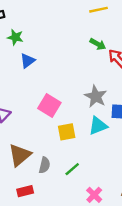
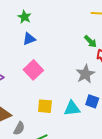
gray star: (96, 96) -> (85, 74), moved
pink square: (49, 105) -> (33, 70), moved

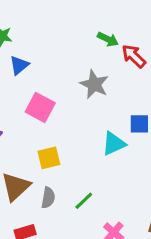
gray star: (85, 74) -> (94, 84), moved
yellow square: (45, 106) -> (49, 158), moved

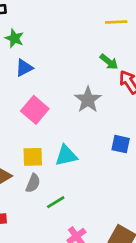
cyan triangle: (114, 144) -> (66, 156), moved
gray semicircle: (48, 198) -> (33, 183), moved

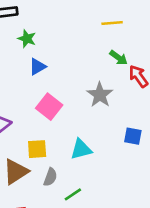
yellow line: (116, 22) -> (112, 23), moved
yellow square: (33, 157) -> (37, 149), moved

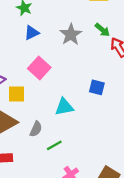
gray star: (100, 95) -> (71, 34), moved
blue square: (133, 136) -> (97, 87), moved
yellow square: (37, 149) -> (17, 94), moved

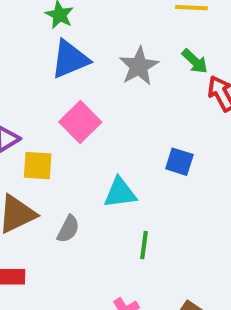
blue triangle: (32, 33) -> (70, 59), size x1.5
green line: (54, 145) -> (144, 245), moved, turned -56

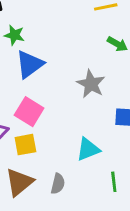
gray star: (139, 66) -> (91, 84), moved
pink square: (80, 122) -> (29, 112), moved

